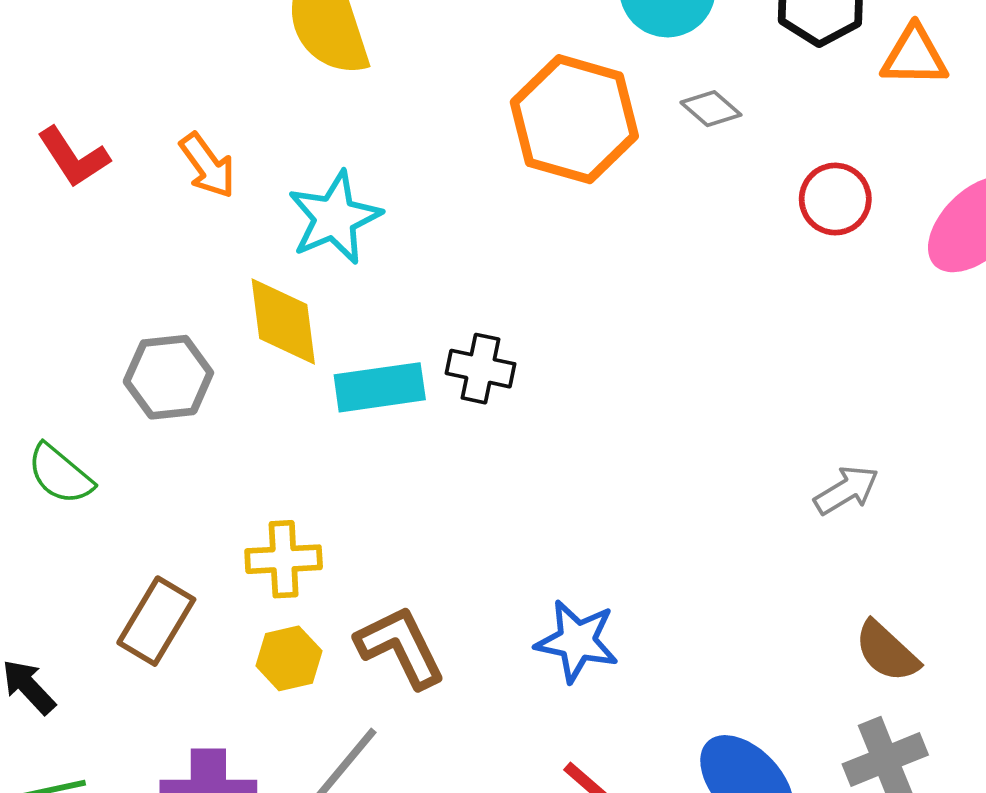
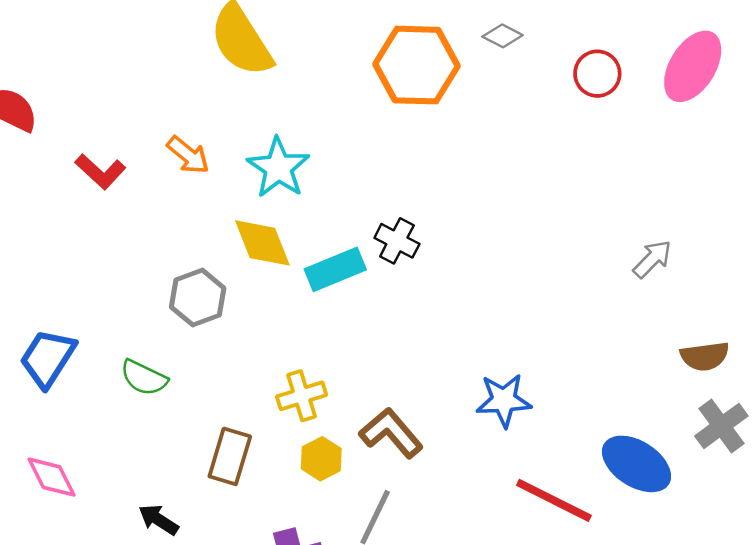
black cross: (480, 369) -> (397, 241), turned 30
brown semicircle: (887, 652) -> (705, 356), turned -36

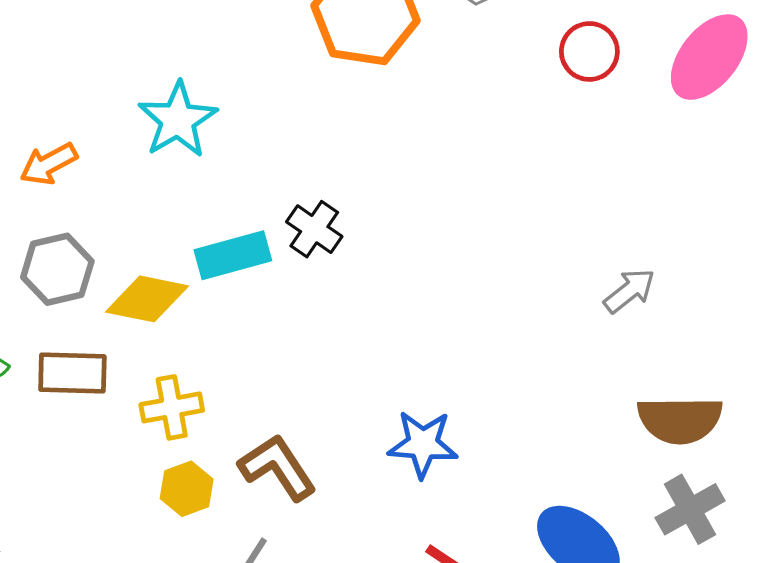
orange arrow: (188, 155) -> (49, 164), moved, turned 105
yellow diamond: (262, 243) -> (147, 299), moved, turned -64
brown semicircle: (705, 356) -> (680, 420), size x1.4
brown rectangle: (230, 456) -> (72, 373), moved, turned 68

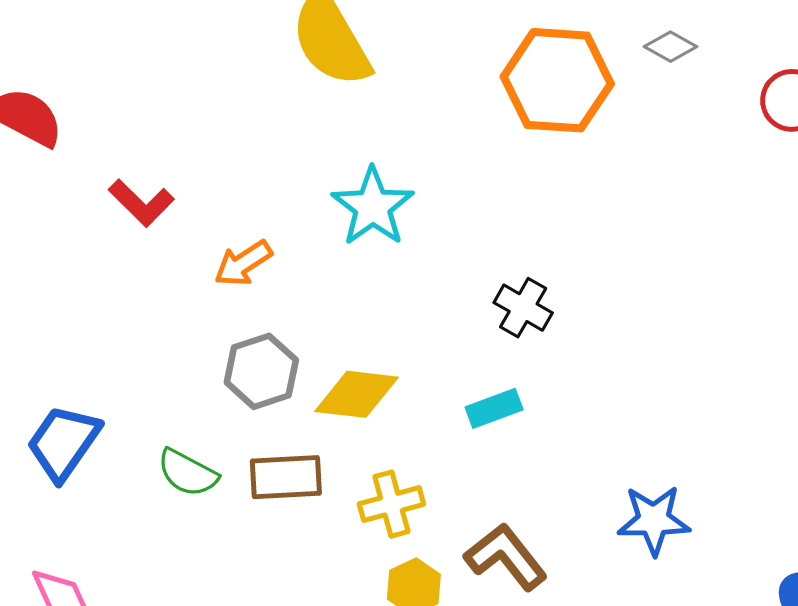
cyan rectangle: (233, 255) -> (494, 408), moved, size x0.7

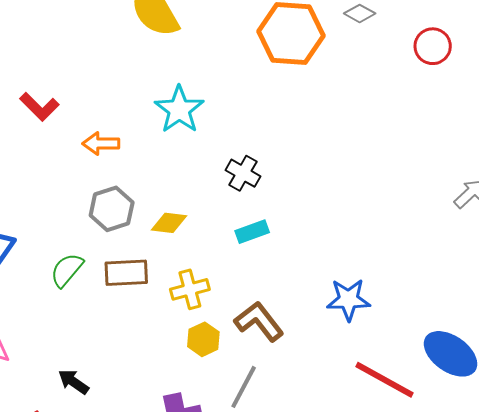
orange arrow: (243, 263) -> (101, 144), turned 33
black cross: (523, 308) -> (243, 173), moved
yellow diamond: (356, 394) -> (169, 223), size x0.7
green semicircle: (187, 473) -> (67, 270), turned 102

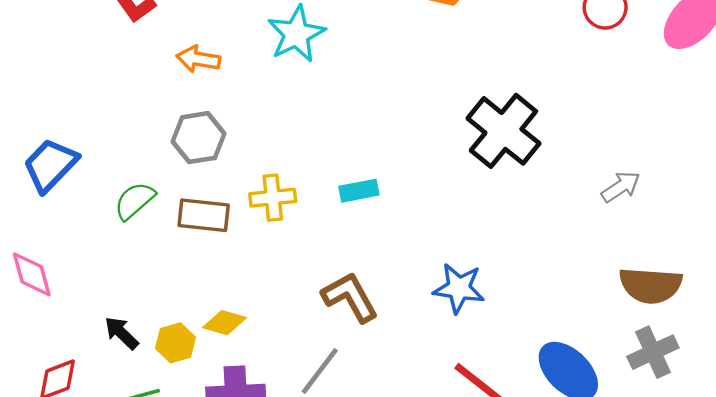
black cross: (243, 173) -> (503, 131), moved, size x1.8
yellow diamond: (169, 223) -> (225, 323), moved
yellow cross: (190, 289) -> (273, 198), moved
yellow hexagon: (203, 339) -> (175, 343), moved

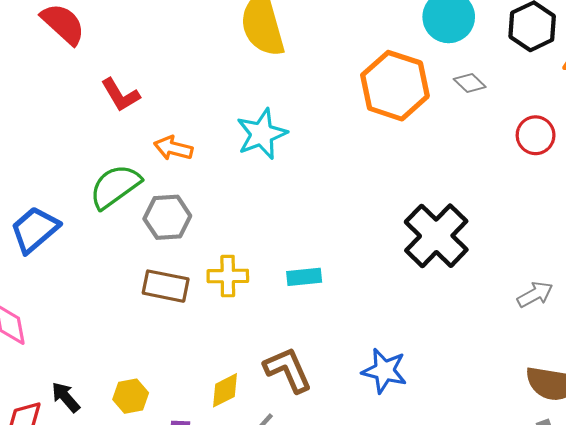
green semicircle: (135, 201) -> (115, 186), moved, size x1.4
yellow diamond: (225, 323) -> (225, 390), moved, turned -48
black arrow: (121, 333) -> (66, 397), moved

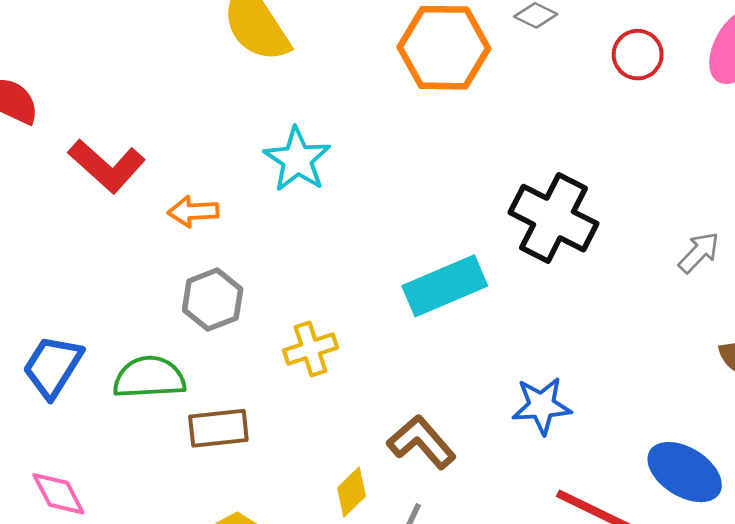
red L-shape: (120, 95) -> (107, 166), size x1.4
green semicircle: (115, 186) -> (149, 377), moved, turned 50
cyan rectangle: (304, 277) -> (445, 286), moved, size x1.8
brown rectangle: (166, 286) -> (218, 428), moved

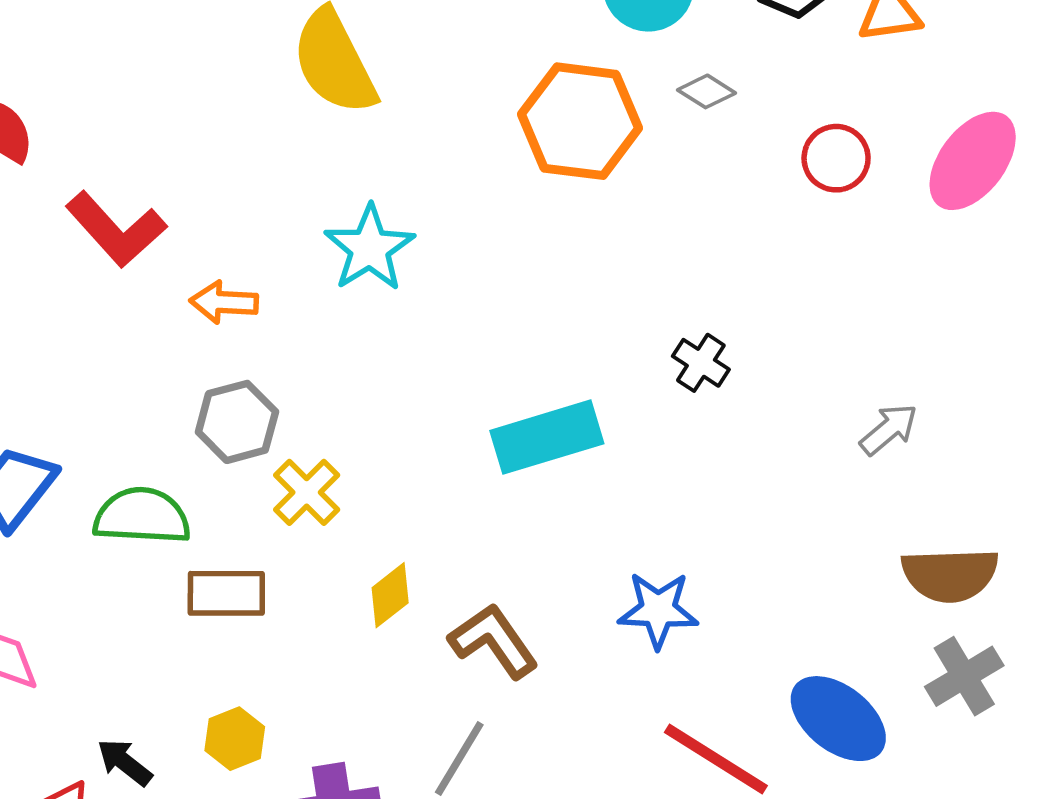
black cross: (553, 218) -> (701, 363), size x0.5
yellow cross: (310, 349) -> (307, 492), moved, turned -33
yellow diamond: (351, 492) -> (390, 595), moved

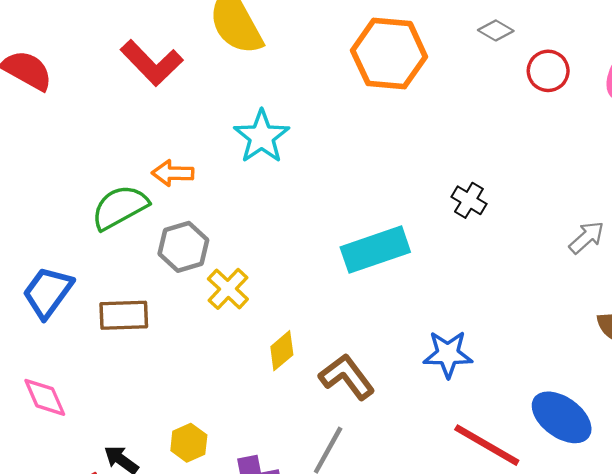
gray diamond: (706, 91) -> (496, 30), moved
red L-shape: (116, 229) -> (152, 63), moved
green semicircle: (142, 516) -> (120, 207), moved, turned -30
brown rectangle: (226, 593) -> (124, 315), moved

